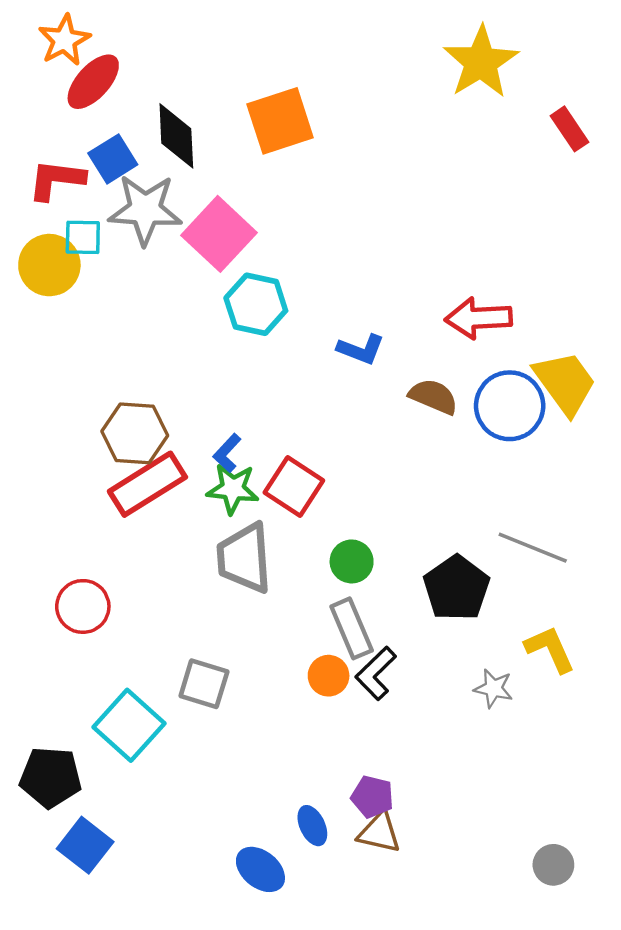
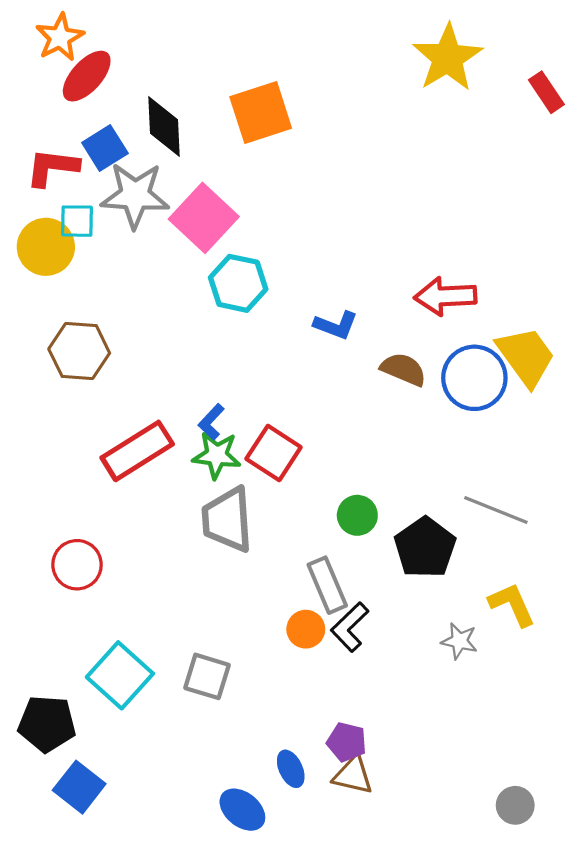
red rectangle: (570, 129) -> (546, 92), moved
brown hexagon: (135, 433) -> (79, 351), moved
green circle: (352, 561) -> (357, 515), moved
gray square: (204, 684) -> (207, 676), moved

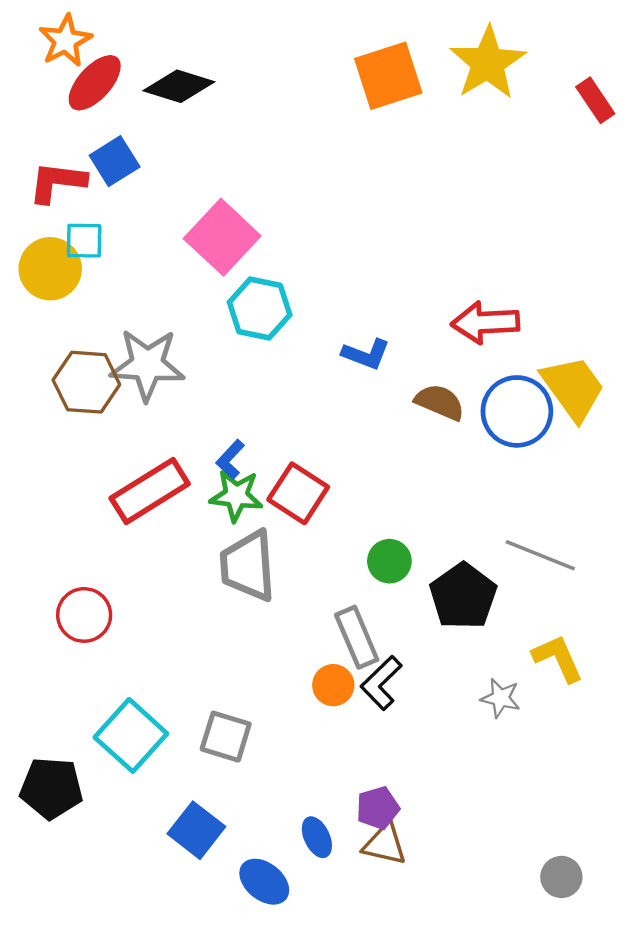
orange square: (261, 113) -> (388, 76), moved
black diamond: (164, 127) -> (179, 86), moved, turned -70
gray star: (135, 195) -> (147, 365), moved
purple pentagon: (347, 742) -> (378, 808), turned -30
blue square: (79, 787) -> (196, 830), moved

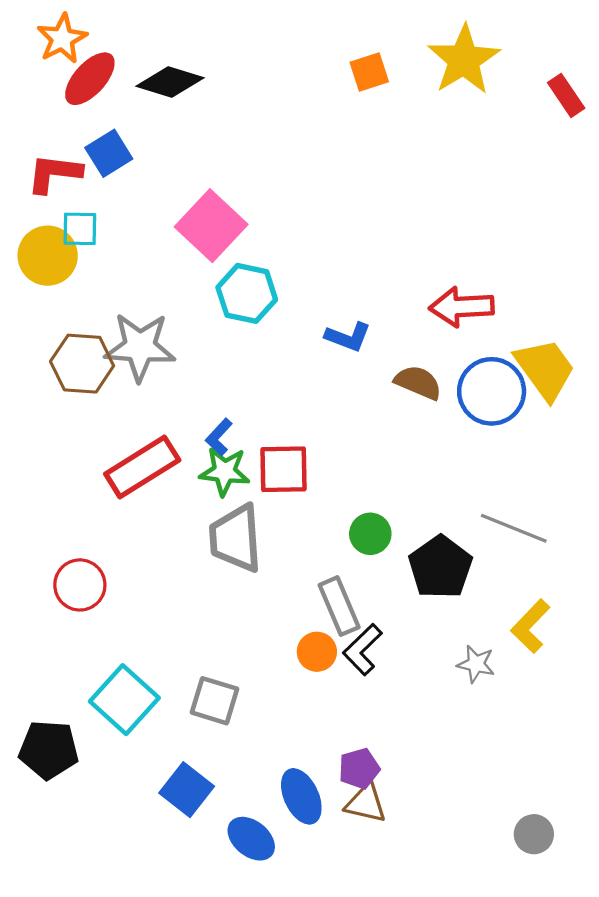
orange square: (388, 76) -> (369, 72), size x0.6
red square: (298, 493) -> (283, 469), turned -34
yellow L-shape: (558, 658) -> (531, 626), turned -112
blue ellipse: (317, 837) -> (301, 796), size x1.4

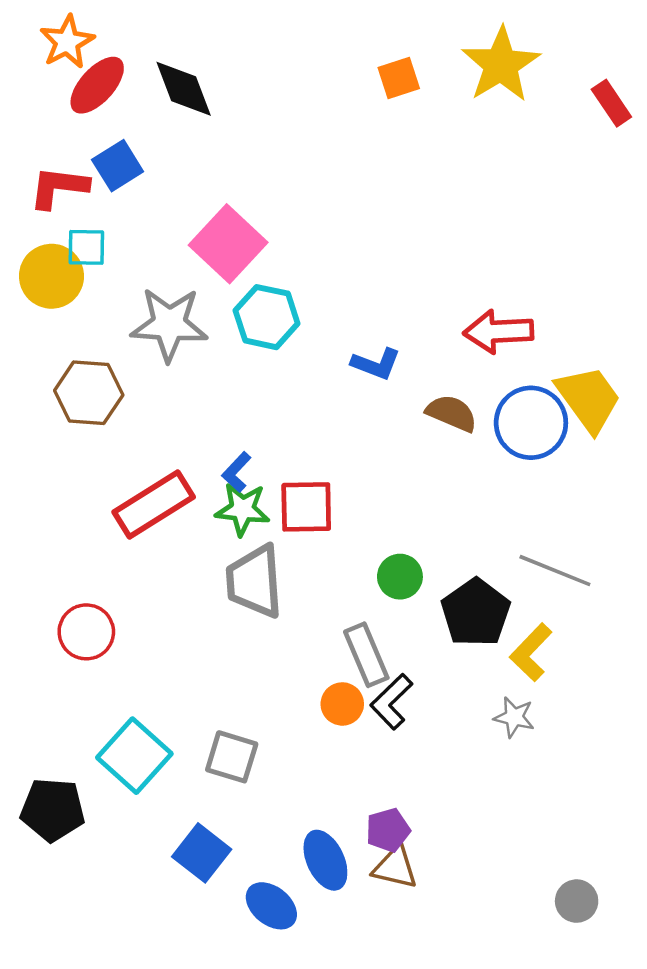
black diamond: (170, 82) -> (184, 89), turned 52
gray star: (140, 347) -> (169, 324), moved
yellow L-shape: (531, 626) -> (531, 652), moved

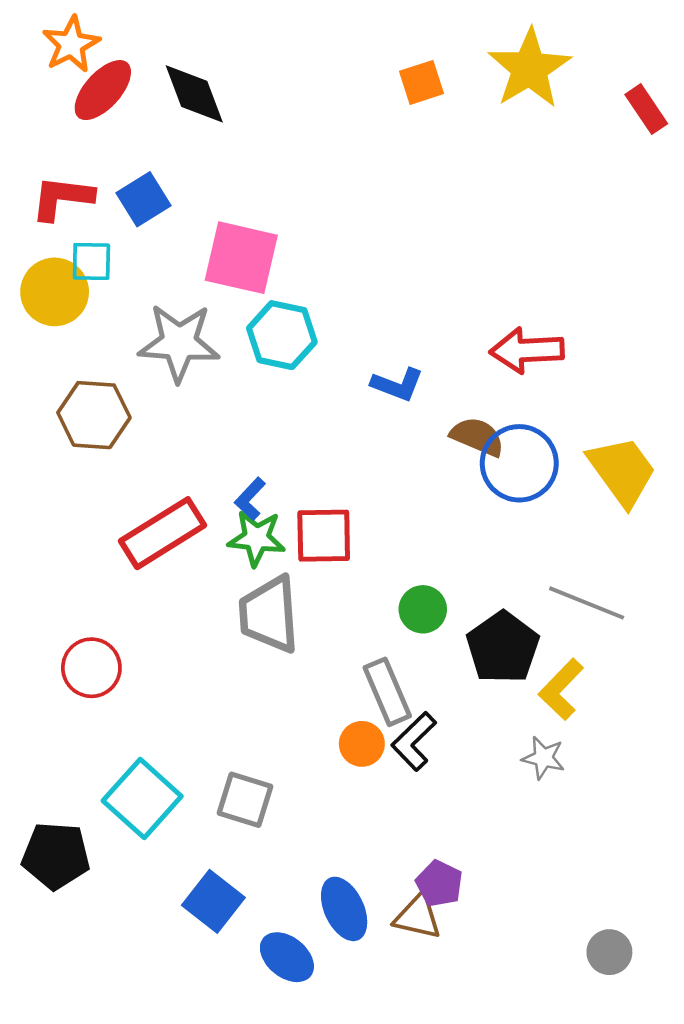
blue square: (118, 166) -> (143, 199), moved
pink square: (228, 244) -> (241, 258), turned -30
yellow trapezoid: (589, 399) -> (622, 471), moved
blue circle: (531, 423) -> (519, 463), moved
purple pentagon: (388, 830) -> (439, 884), moved, turned -30

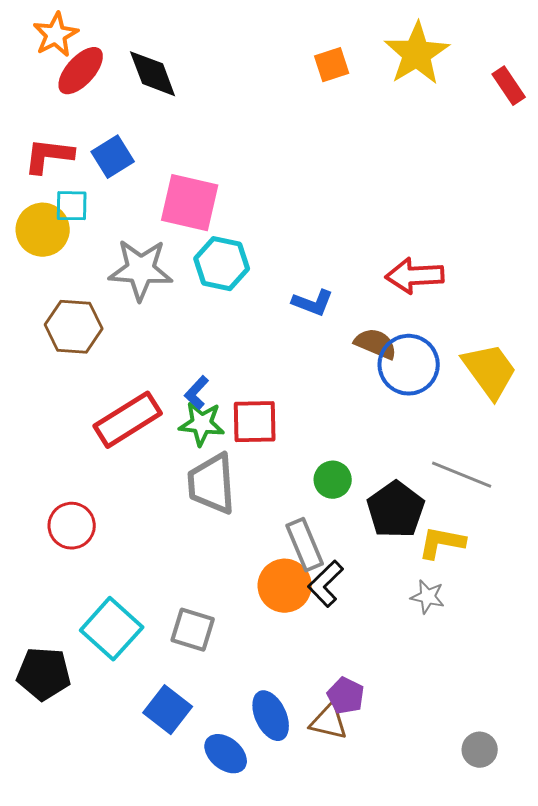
yellow L-shape: (561, 689) -> (442, 543), turned 57
orange circle: (362, 744) -> (285, 586), size x1.5

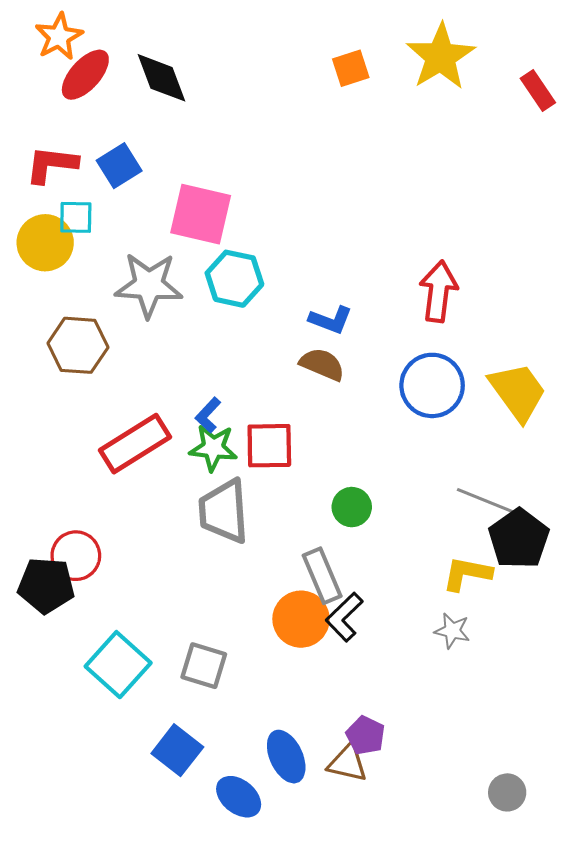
red arrow: (415, 276) -> (438, 291), turned 100
brown semicircle: (376, 344) -> (322, 364), moved
black pentagon: (396, 510) -> (519, 539), moved
black pentagon: (44, 674) -> (46, 585), moved

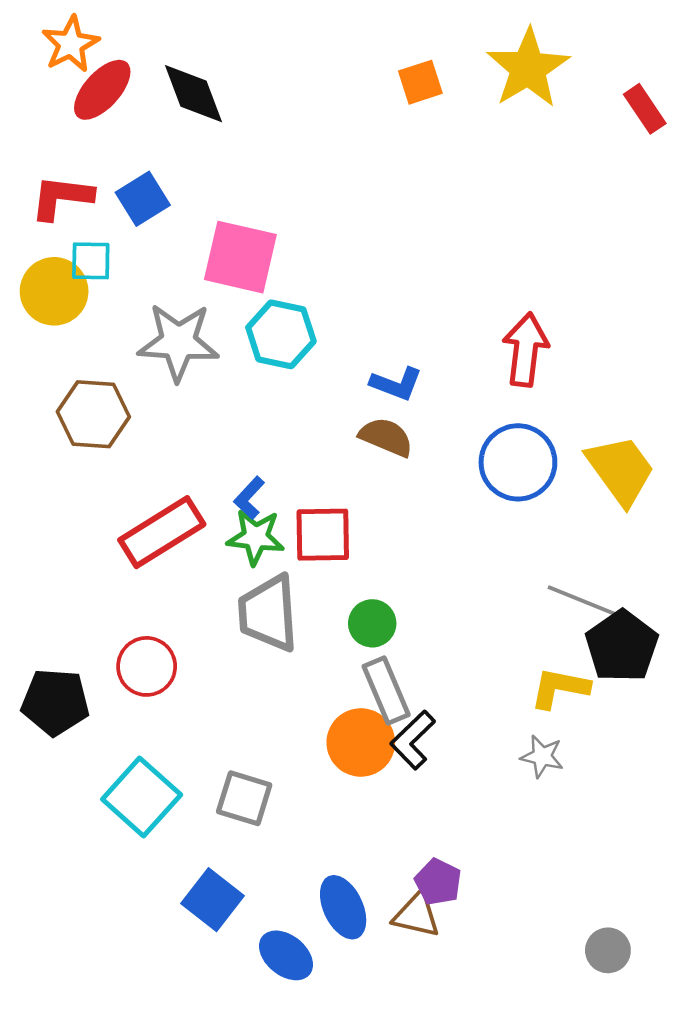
green circle: (352, 507) -> (372, 623), moved
red circle: (76, 556) -> (147, 666), moved

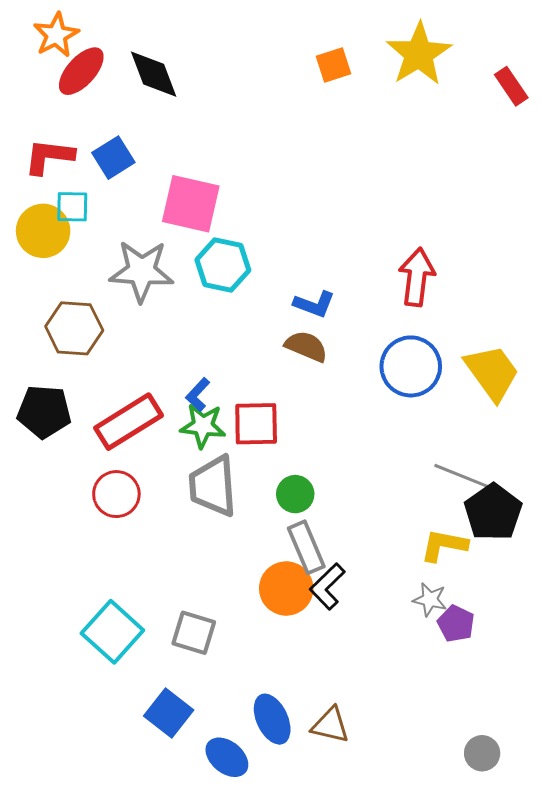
red circle: (147, 666) -> (116, 494), moved
black pentagon: (55, 702) -> (44, 412), moved
purple pentagon: (438, 882) -> (456, 624), moved

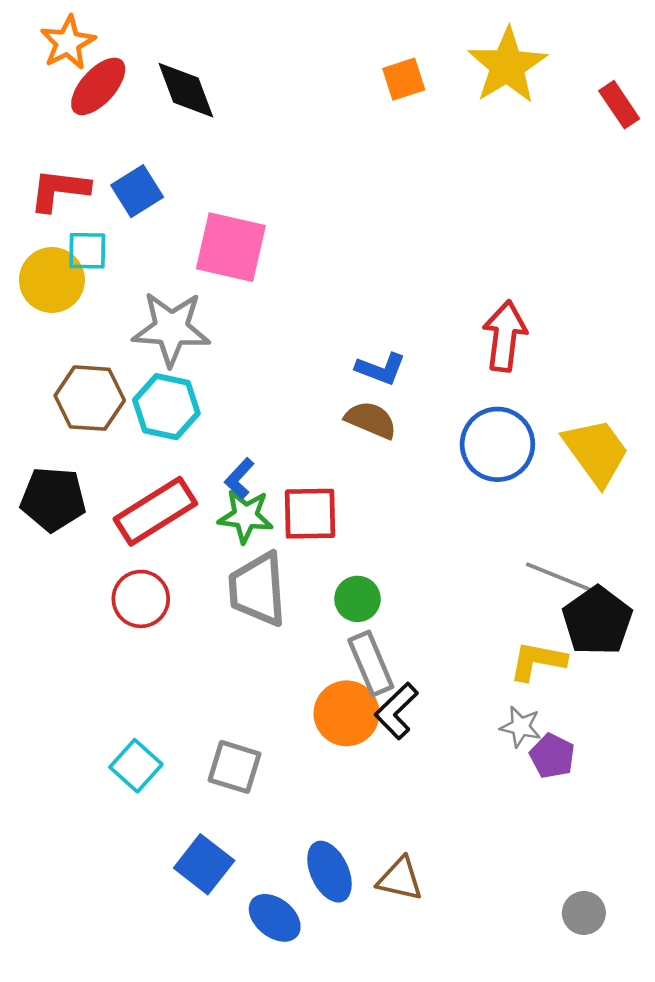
cyan hexagon: (223, 265) -> (166, 407), moved
cyan square: (112, 632) -> (136, 766), size x0.7

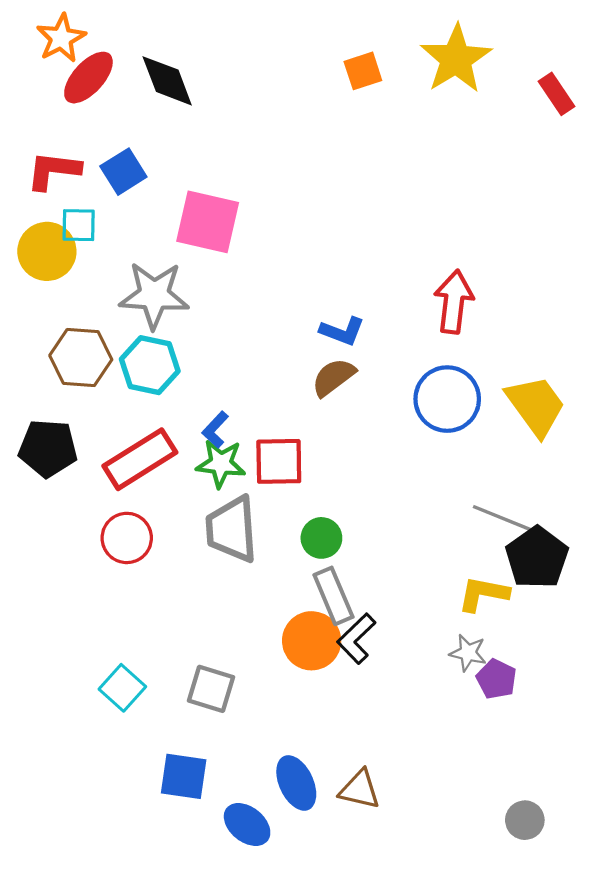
brown semicircle: (371, 420) -> (333, 377), turned -60
blue square: (204, 864) -> (184, 776), turned -30

